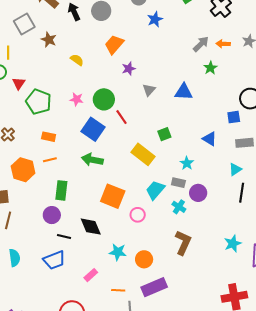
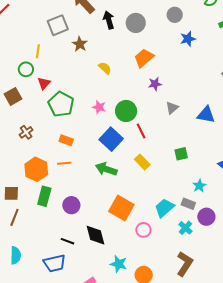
yellow rectangle: (143, 154) -> (142, 162), moved, size x0.7
green rectangle: (61, 190) -> (44, 196), moved
purple circle: (52, 215) -> (71, 205), moved

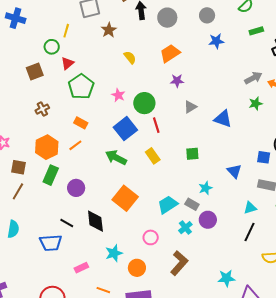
orange line: (64, 163) -> (75, 145), turned -40
pink circle: (143, 230) -> (151, 237), moved
cyan star: (119, 264) -> (114, 253), turned 30

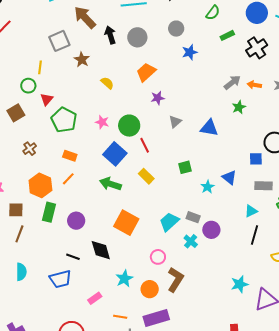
cyan star: (205, 188) -> (207, 187), moved
brown L-shape: (179, 263) -> (175, 280), moved

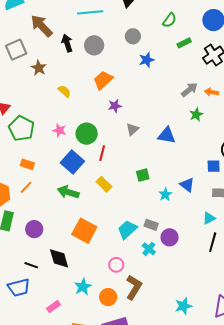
red line: (145, 145) -> (102, 153), turned 42
cyan star: (240, 284) -> (183, 306), moved

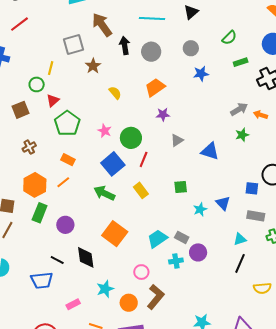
cyan cross: (149, 249) -> (176, 261), turned 32

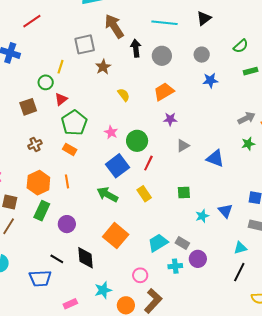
orange rectangle: (68, 160) -> (70, 149), moved
orange line: (63, 182) -> (67, 181), turned -64

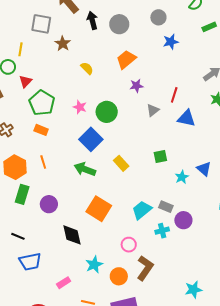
gray square: (85, 44) -> (41, 24), turned 30
red line: (148, 163) -> (174, 95), moved
black line: (57, 259) -> (18, 236), moved

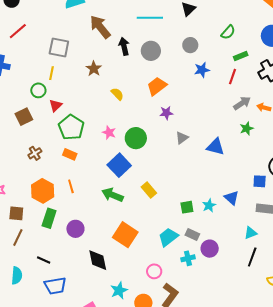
gray square: (41, 24) -> (59, 48), moved
red line: (174, 95) -> (233, 77), moved
green square: (160, 156) -> (187, 207), moved

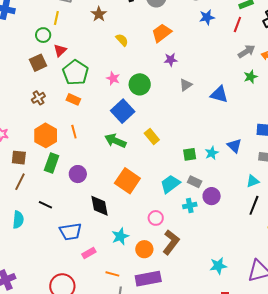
brown square: (24, 117) -> (38, 63), moved
blue trapezoid: (55, 286) -> (70, 232), moved

